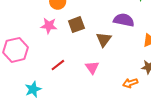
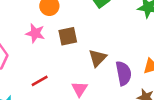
purple semicircle: (124, 20) -> (124, 73), moved, turned 60

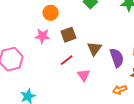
red line: (40, 81) -> (67, 60), moved

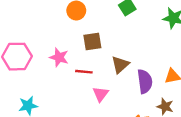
pink star: (42, 36) -> (59, 57), moved
red line: (67, 60) -> (84, 72), turned 32

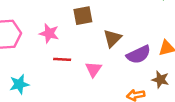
red line: (84, 72) -> (62, 59), moved
purple semicircle: (145, 81) -> (139, 55), turned 75

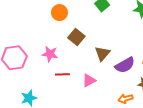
brown square: (83, 16) -> (76, 37), turned -35
pink triangle: (93, 69) -> (89, 80), turned 32

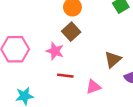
brown square: (76, 37) -> (71, 32), moved

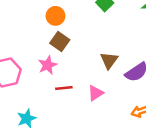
pink star: (55, 51) -> (48, 65), turned -30

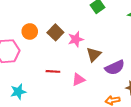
orange circle: (55, 16) -> (30, 31), moved
pink star: (48, 65) -> (76, 39), moved

